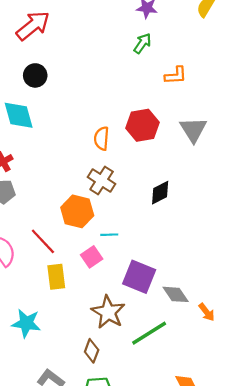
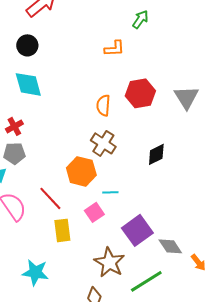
black circle: (35, 75) -> (27, 45), moved
orange L-shape: (176, 75) -> (114, 48), moved
purple square: (139, 277) -> (137, 230), turned 32

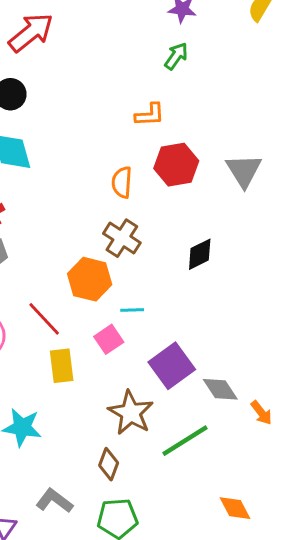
orange L-shape: (114, 48) -> (150, 115), moved

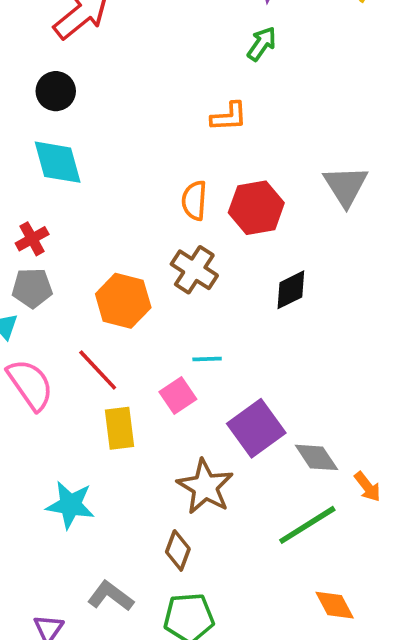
red hexagon: (176, 165) -> (256, 208), moved
orange hexagon: (90, 279) -> (123, 301), moved
green line: (185, 441) -> (307, 525), moved

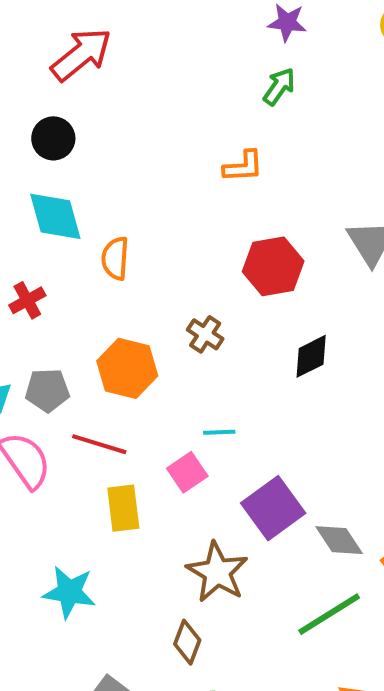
orange semicircle: (194, 200) -> (115, 258), moved
brown cross: (194, 270) -> (205, 334), size x0.7
gray pentagon: (32, 288) -> (47, 390), moved
red line: (98, 370) -> (99, 444), turned -30

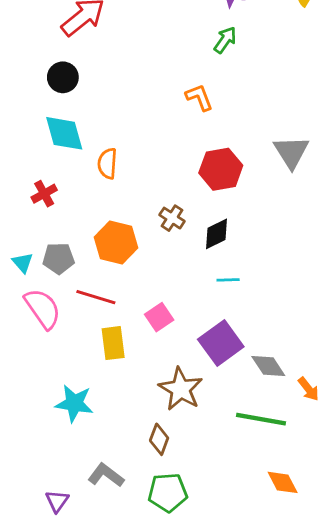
orange L-shape: (243, 166) -> (199, 97), turned -108
black diamond: (311, 356) -> (217, 234), moved
cyan line: (219, 432) -> (228, 280), moved
green line: (329, 614) -> (261, 419), turned 42

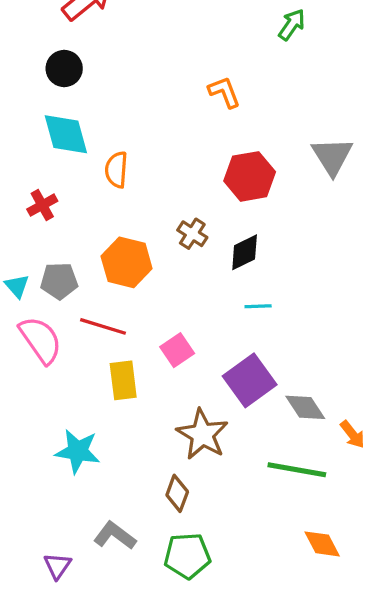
green arrow: (225, 40) -> (292, 25), moved

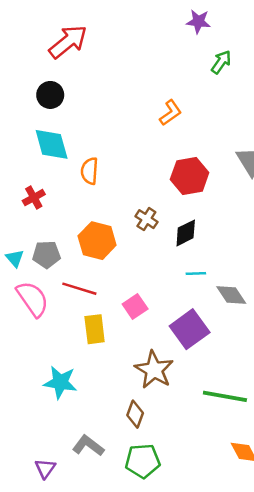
orange L-shape: (224, 92) -> (171, 113), turned 76
gray diamond: (305, 407) -> (231, 295), moved

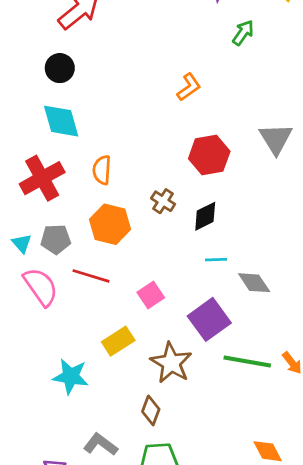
orange semicircle: (89, 171) -> (102, 170), moved
red cross: (34, 198) -> (42, 178), size x1.8
yellow rectangle: (95, 329) -> (118, 341), moved, turned 64
green line: (225, 396) -> (247, 362), moved

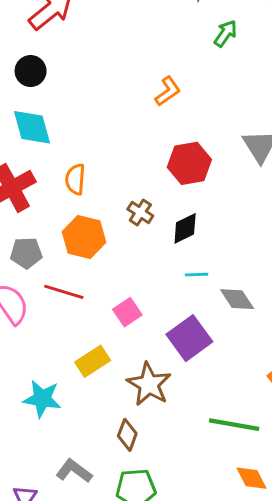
green line: (247, 362) -> (234, 425), moved

